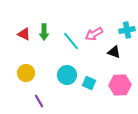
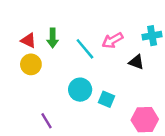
yellow circle: (26, 73) -> (31, 64), moved
pink hexagon: (120, 85) -> (145, 120), moved

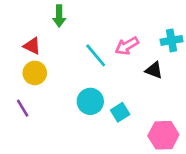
green arrow: (53, 38) -> (59, 16), moved
cyan square: (106, 99) -> (120, 112), turned 35
purple line: (47, 121) -> (23, 108), moved

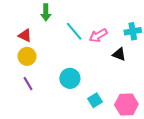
cyan line: (96, 55) -> (74, 31), moved
purple line: (23, 108) -> (28, 84), moved
cyan square: (120, 112) -> (95, 100), moved

